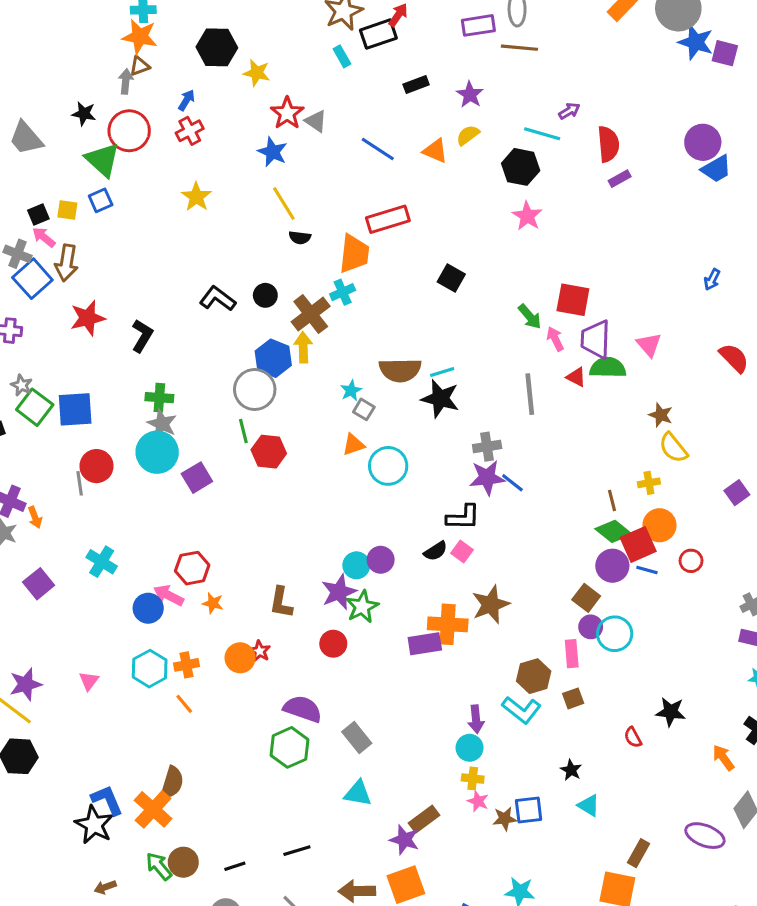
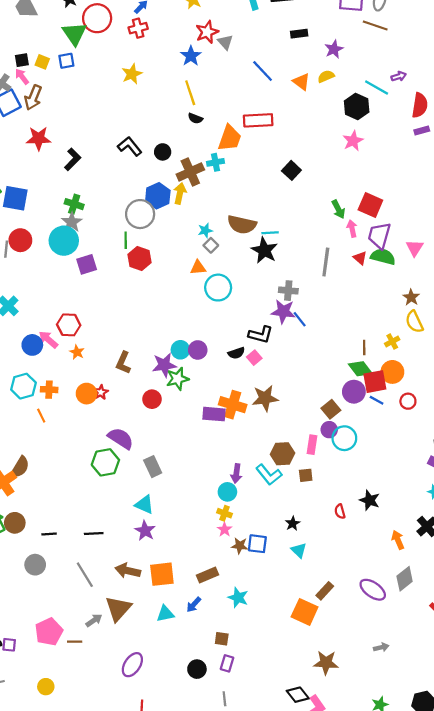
yellow cross: (649, 483) -> (392, 342), turned -32
brown rectangle: (424, 819) -> (207, 575), moved
purple star: (404, 840) -> (145, 531), moved

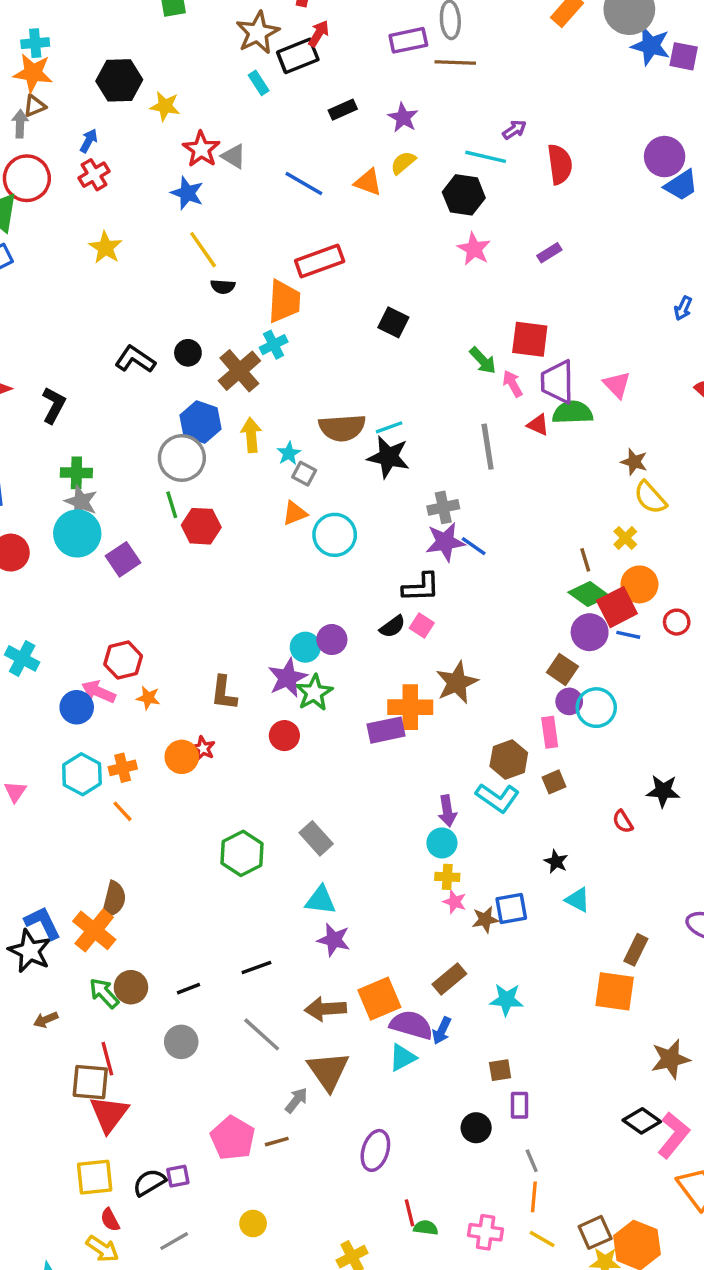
purple rectangle: (422, 131) -> (549, 253), moved
yellow arrow: (180, 193) -> (251, 435), moved
purple semicircle: (121, 438) -> (411, 1025), moved

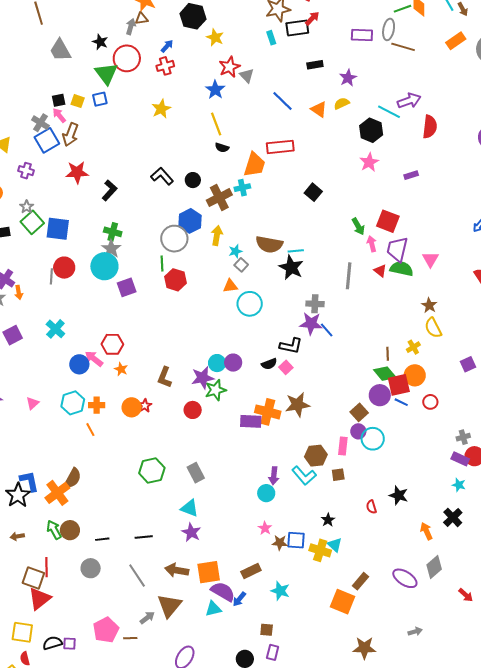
brown line: (455, 62) -> (403, 47), moved
purple arrow: (514, 130) -> (409, 101), size x1.6
yellow cross: (447, 877) -> (320, 550), moved, size x1.5

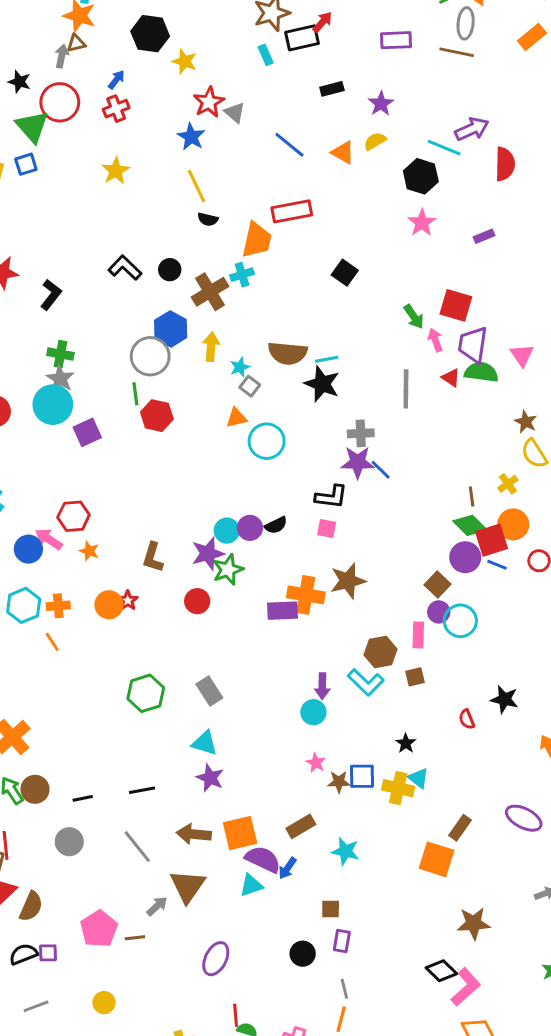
gray ellipse: (389, 29) -> (466, 23), moved
black semicircle: (269, 364) -> (276, 525), moved
pink square: (286, 367) -> (327, 529), turned -32
brown semicircle: (73, 478) -> (31, 906), moved

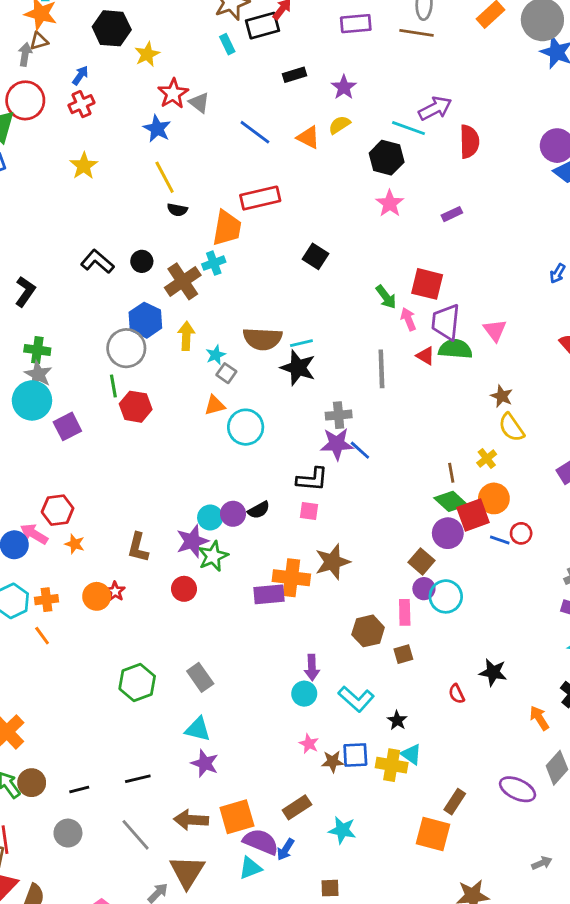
yellow star: (185, 61) -> (147, 54), turned 30
blue line: (497, 565) -> (500, 540), moved
cyan L-shape: (366, 682) -> (356, 699), moved

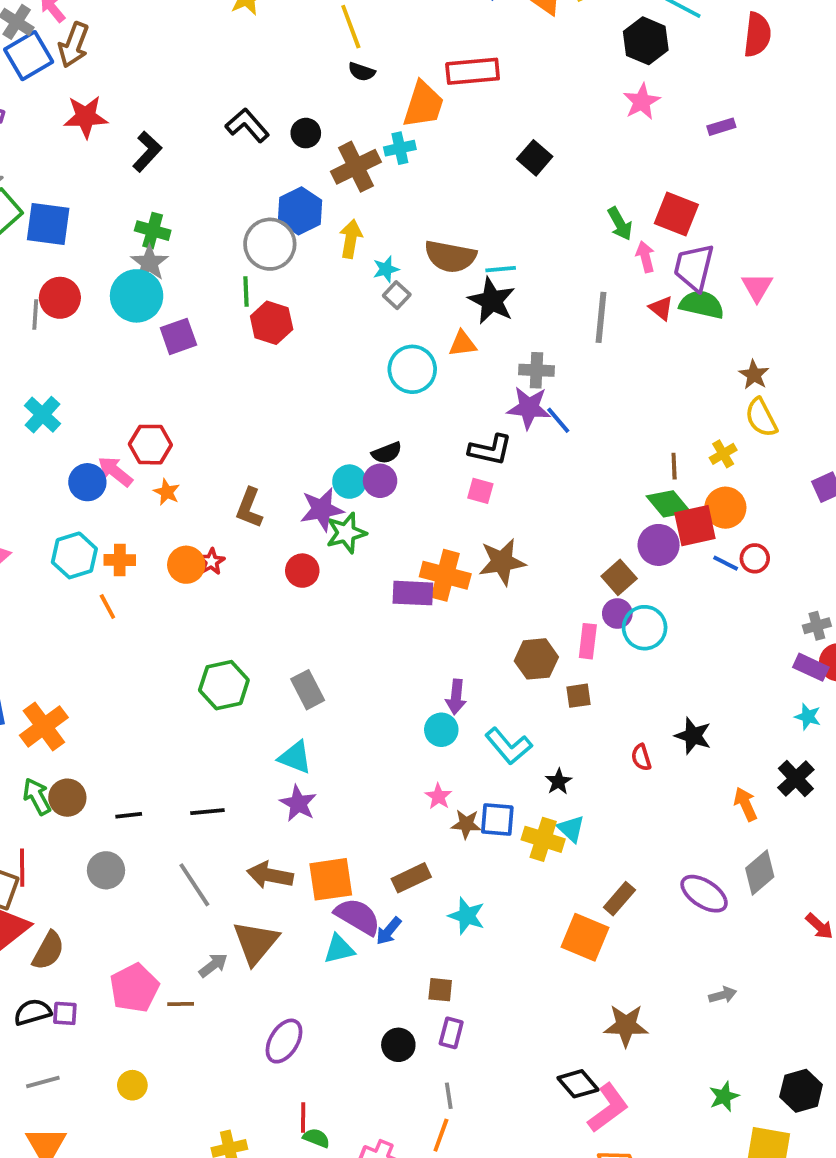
orange triangle: (215, 405) -> (463, 344), moved
black semicircle: (259, 510) -> (387, 453), moved

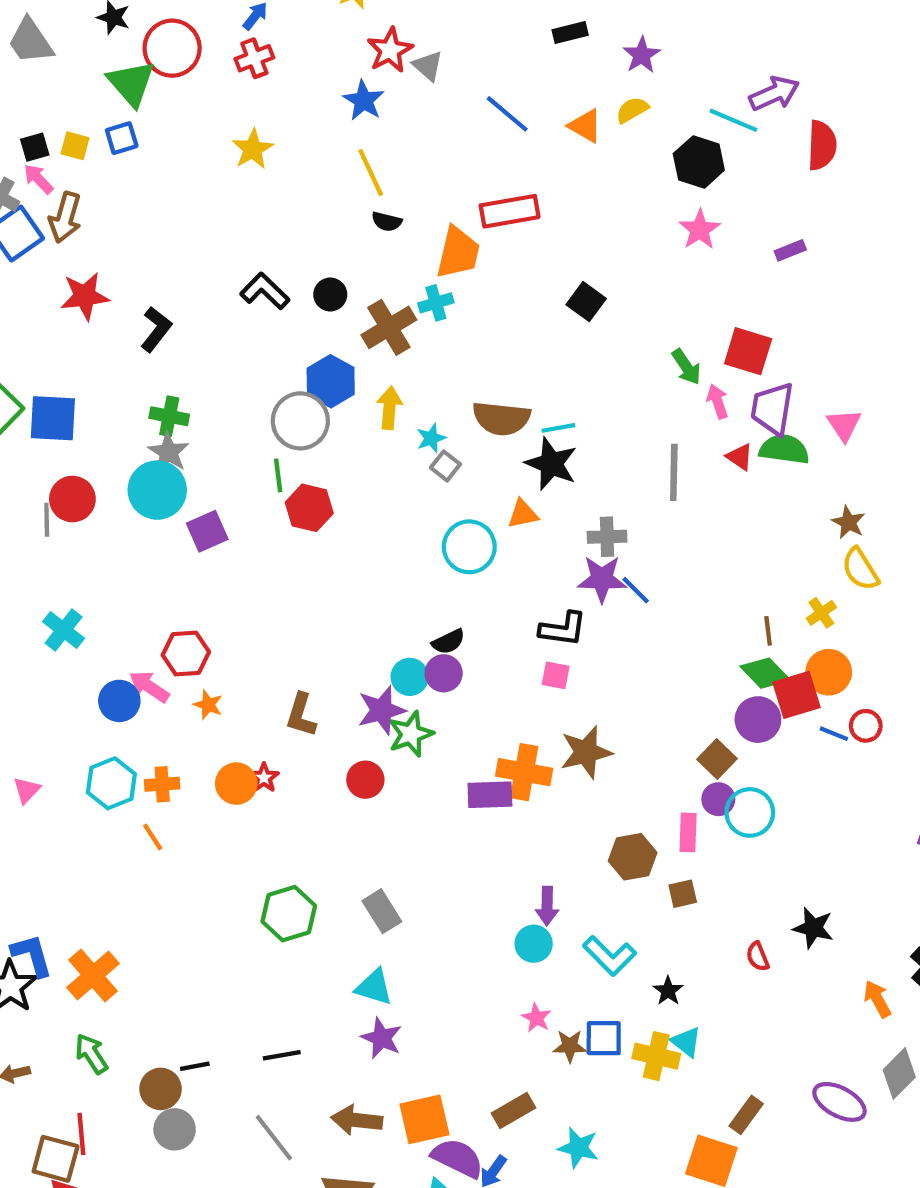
brown circle: (67, 798) -> (161, 1089), moved

